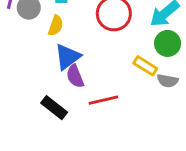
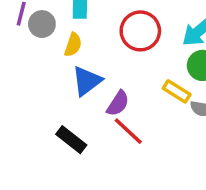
purple semicircle: (75, 76) -> (118, 103), moved, turned -125
red line: (103, 100) -> (128, 131), turned 56

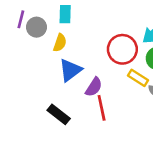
red circle: (140, 31) -> (122, 49), moved
red line: (128, 131) -> (102, 108), turned 35

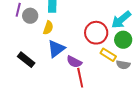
purple semicircle: (94, 87) -> (74, 62), turned 84
black rectangle: (59, 114) -> (26, 60), moved

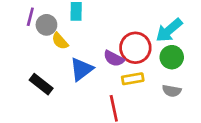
yellow semicircle: (48, 28) -> (60, 41), moved, turned 120
yellow rectangle: (108, 55) -> (133, 79), moved, turned -42
purple semicircle: (74, 62) -> (114, 59), moved

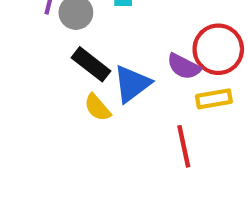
yellow semicircle: (60, 41) -> (97, 108), moved
black rectangle: (41, 84) -> (91, 64), moved

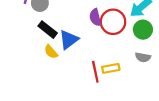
purple semicircle: (184, 67) -> (95, 17), moved, turned 49
yellow rectangle: (214, 99) -> (111, 68), moved

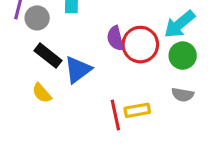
yellow semicircle: (51, 52) -> (42, 93), moved

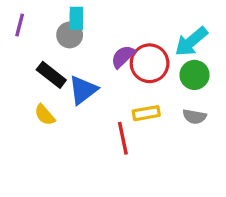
gray circle: (37, 18) -> (70, 35), moved
purple semicircle: (115, 38) -> (123, 57), turned 60
yellow rectangle: (137, 110) -> (146, 113), moved

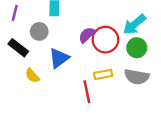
gray circle: (70, 35) -> (39, 31), moved
black rectangle: (51, 75) -> (18, 48), moved
gray semicircle: (195, 117) -> (137, 77), size x1.5

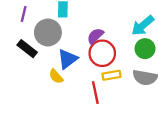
gray circle: (39, 31) -> (48, 32), size x1.5
red circle: (105, 40) -> (102, 53), moved
yellow semicircle: (32, 76) -> (56, 76), moved

